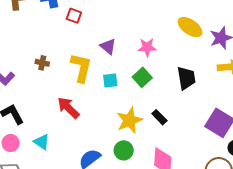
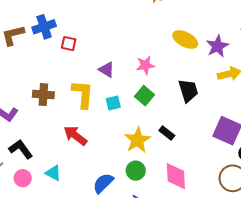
brown cross: (42, 63) -> (43, 95), size x1.5

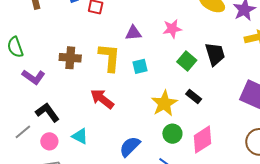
purple triangle: (107, 70) -> (133, 33), turned -36
green square: (145, 96) -> (187, 61), moved
green circle: (136, 171) -> (172, 134), moved
pink diamond: (176, 176) -> (203, 140), turned 60

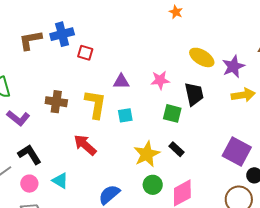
black trapezoid: (215, 54) -> (194, 94), moved
green square: (187, 61) -> (172, 113), turned -30

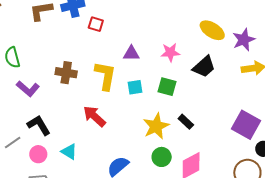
black trapezoid: (194, 94) -> (204, 67), turned 60
green square: (172, 113) -> (167, 87), moved

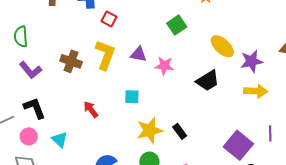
pink star: (170, 52) -> (164, 66), moved
yellow L-shape: (105, 76) -> (105, 55), moved
cyan square: (135, 87) -> (132, 97), moved
green square: (167, 87) -> (177, 25), moved, turned 30
red arrow: (94, 116) -> (91, 109), size x0.7

